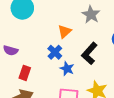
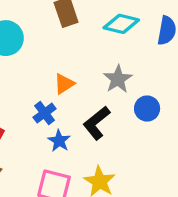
gray star: (91, 15) -> (118, 79), moved

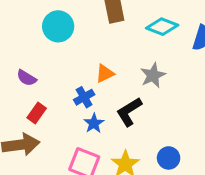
blue circle: (147, 109) -> (169, 158), moved

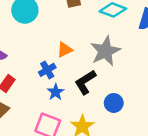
gray star: (153, 75) -> (105, 51), size x1.4
blue circle: (169, 158) -> (114, 103), moved

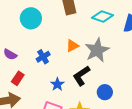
orange triangle: (65, 50) -> (72, 46), moved
blue cross: (47, 70) -> (43, 57), moved

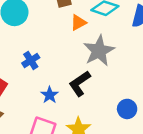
orange triangle: (72, 46) -> (78, 22), moved
blue circle: (105, 92) -> (127, 109), moved

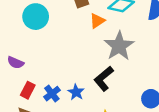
blue cross: (31, 60) -> (52, 94), moved

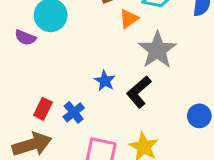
purple semicircle: (16, 63) -> (25, 38), moved
blue star: (76, 92) -> (105, 81), moved

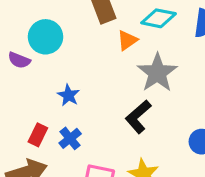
blue star: (105, 81) -> (68, 95), moved

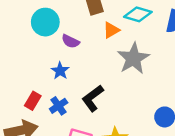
purple semicircle: (19, 60) -> (70, 41), moved
black L-shape: (138, 117) -> (93, 98), moved

